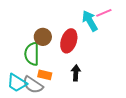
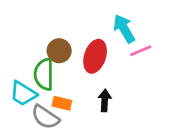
pink line: (104, 13) -> (141, 51), moved
cyan trapezoid: (17, 83) -> (23, 94), moved

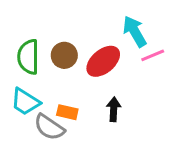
red ellipse: (95, 56) -> (103, 61), turned 32
green semicircle: (44, 74) -> (28, 57), moved

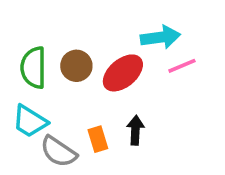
cyan arrow: (135, 31) -> (160, 37), turned 112
orange rectangle: (67, 112) -> (98, 139), moved, turned 60

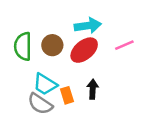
cyan arrow: (160, 37) -> (88, 26), moved
cyan trapezoid: (30, 121) -> (45, 84), moved

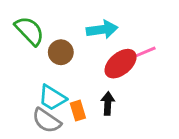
green semicircle: (23, 46) -> (29, 31), moved, turned 136
red ellipse: (84, 50) -> (121, 64), moved

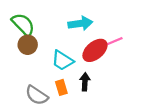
brown circle: (61, 52) -> (28, 45), moved
cyan trapezoid: (52, 98) -> (62, 60), moved

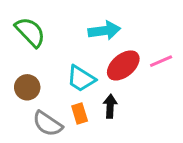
pink line: (114, 41) -> (161, 61), moved
brown circle: (28, 45) -> (27, 87), moved

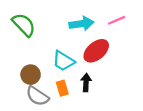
pink line: (161, 61) -> (117, 20), moved
brown circle: (27, 87) -> (31, 75), moved

